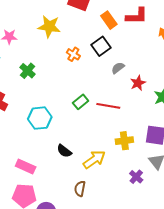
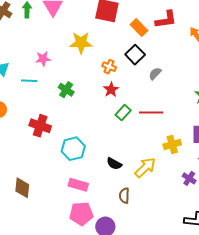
red star: (138, 83) -> (111, 90), moved
cyan hexagon: (40, 118) -> (73, 149), moved
brown semicircle: (80, 189) -> (124, 196), moved

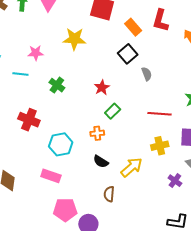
red L-shape: (166, 20) -> (161, 21), turned 110
orange cross: (109, 67) -> (97, 133), moved, turned -32
gray semicircle: (155, 74) -> (147, 74), turned 112
red line: (151, 113) -> (159, 114), moved
pink rectangle: (78, 185) -> (51, 176), moved

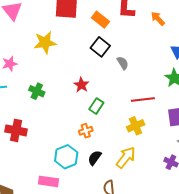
cyan hexagon: (61, 144) -> (66, 157), moved
yellow cross: (160, 146) -> (136, 126), moved
black semicircle: (101, 162) -> (95, 158), turned 105

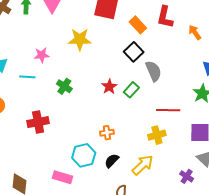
gray semicircle: (123, 63) -> (153, 71), size x1.5
green rectangle: (96, 106) -> (131, 90), moved
red cross: (16, 130) -> (38, 122), turned -30

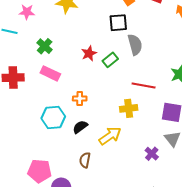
black square: (134, 52) -> (118, 23), turned 30
pink rectangle: (63, 177) -> (50, 73), moved

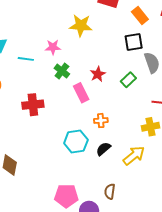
pink star: (27, 12) -> (53, 47), moved
red star: (89, 53) -> (98, 74), moved
pink rectangle: (50, 73) -> (81, 93), moved, turned 42
brown semicircle: (85, 160) -> (110, 192), moved

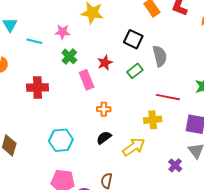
black square: (134, 42) -> (133, 39), moved, turned 30
cyan hexagon: (76, 141) -> (61, 140), moved

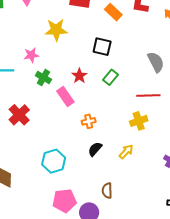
gray semicircle: (160, 56) -> (156, 62), moved
red cross: (38, 87) -> (19, 115), turned -30
yellow arrow: (134, 147) -> (126, 152), size x0.7

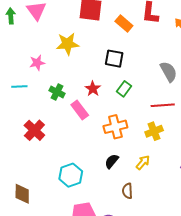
pink star: (31, 55) -> (37, 63), moved
orange cross: (89, 121) -> (115, 127), moved, size x1.6
brown semicircle: (107, 191) -> (127, 191), moved

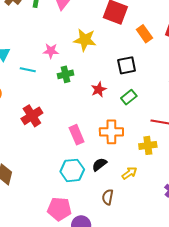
black square: (114, 59) -> (127, 65), turned -36
green cross: (57, 92) -> (66, 74), moved, turned 35
pink rectangle: (80, 110) -> (77, 135), moved
cyan hexagon: (71, 175) -> (72, 170), moved

